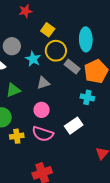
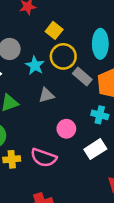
pink circle: (42, 110) -> (66, 129), moved
white rectangle: (74, 126) -> (95, 149), moved

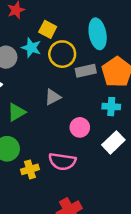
cyan star: (35, 66) -> (31, 48), moved
gray rectangle: (82, 76) -> (86, 71), turned -42

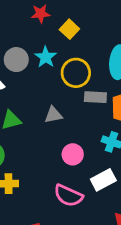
yellow square: (48, 29) -> (69, 29), moved
pink semicircle: (62, 161) -> (68, 196), moved

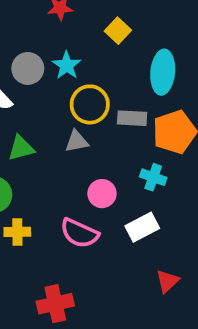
yellow square: (69, 29) -> (118, 31), moved
yellow circle: (76, 73) -> (90, 104), moved
pink semicircle: (68, 196) -> (79, 233), moved

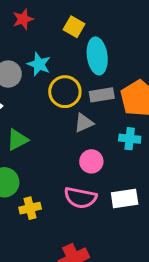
cyan ellipse: (163, 72) -> (97, 56), moved
gray triangle: (77, 141) -> (84, 123), moved
white rectangle: (142, 227) -> (125, 199), moved, turned 32

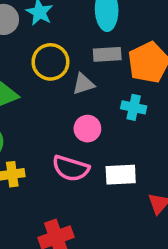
yellow circle: (65, 92) -> (50, 62), moved

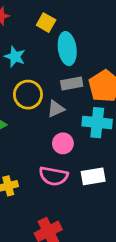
cyan cross: (134, 107) -> (97, 123), size x1.5

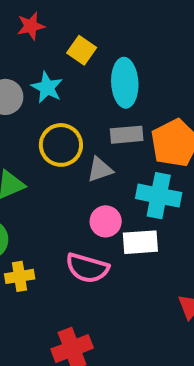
yellow square: (46, 23) -> (82, 50), moved
white rectangle: (93, 176) -> (140, 242), moved

